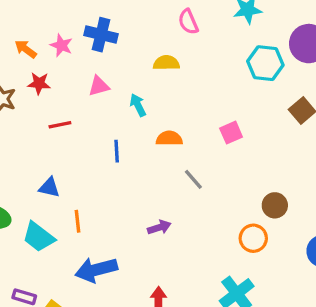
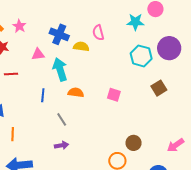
pink semicircle: (188, 22) -> (98, 33), moved
blue cross: (101, 35) -> (59, 34), moved
cyan arrow: (138, 105) -> (60, 69), size x1.6
pink square: (231, 133) -> (114, 95), turned 32
gray line: (193, 179) -> (62, 119), moved

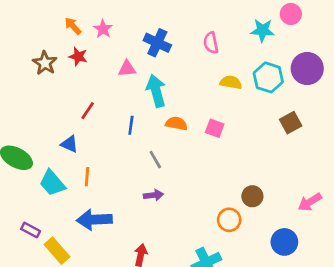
yellow semicircle: (81, 47) -> (231, 82), moved
red line: (11, 74) -> (88, 111), moved, turned -56
pink square: (114, 95) -> (215, 128), moved

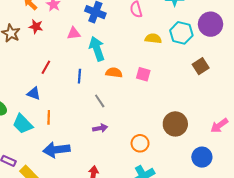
brown circle: (252, 196) -> (175, 124), size x1.5
orange circle: (229, 220) -> (140, 143), moved

